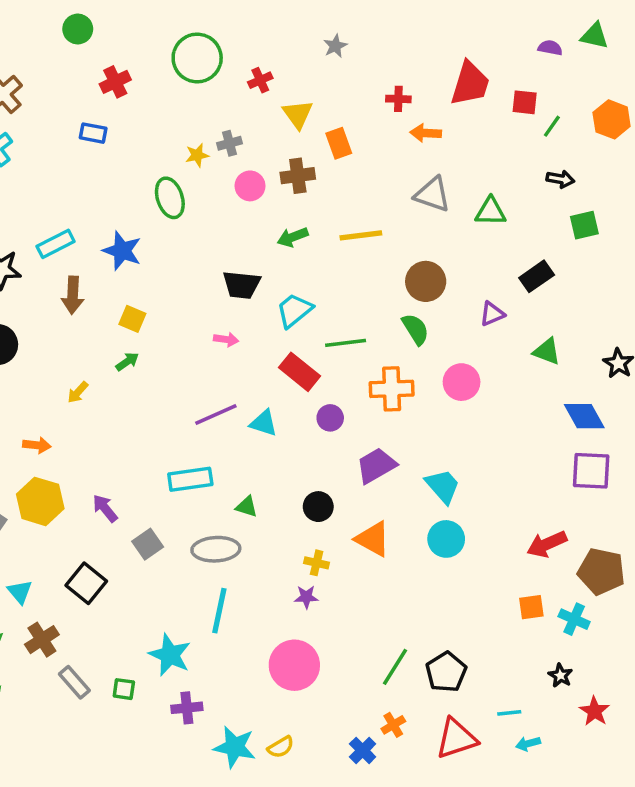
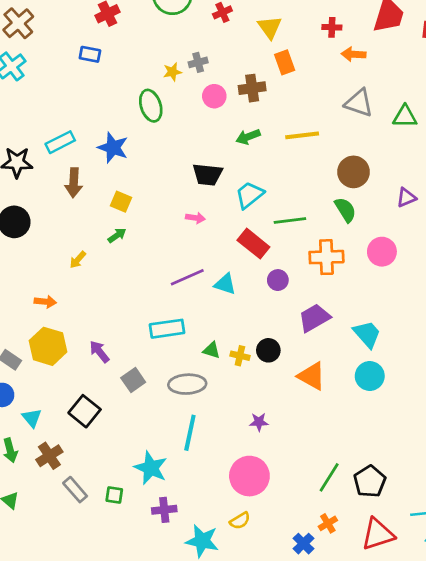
yellow triangle: (298, 114) -> (270, 27), moved
yellow cross: (317, 563) -> (240, 356), moved
yellow semicircle: (281, 747) -> (240, 521), moved

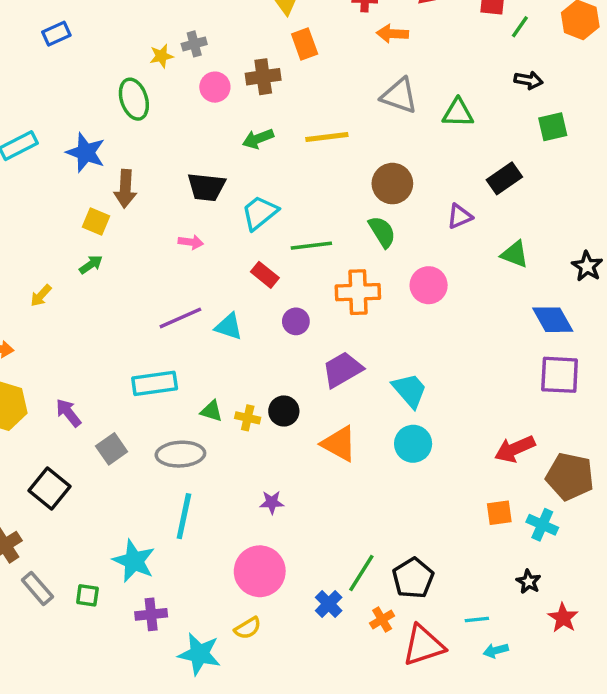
blue rectangle: (90, 54) -> (56, 34), turned -35
brown arrow: (74, 183) -> (125, 189), moved
red rectangle: (253, 244) -> (265, 275), size x0.7
orange cross: (328, 523) -> (382, 620), moved
blue cross: (303, 544) -> (329, 604), moved

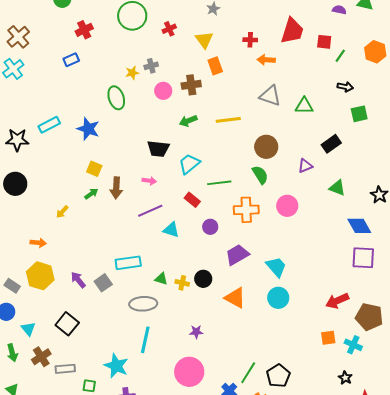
brown arrow: (125, 189) -> (116, 188), moved
purple line: (180, 318) -> (150, 211), moved
gray square: (112, 449) -> (103, 283), moved
gray rectangle: (37, 588) -> (65, 369), moved, turned -54

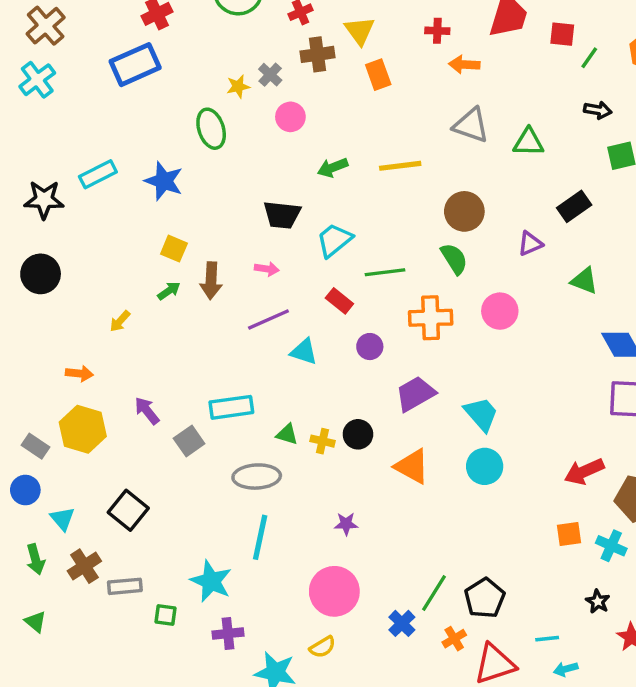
blue rectangle: (71, 60) -> (135, 65), size x1.8
gray cross: (151, 66) -> (270, 75), turned -32
brown cross: (191, 85) -> (317, 54), moved
purple arrow: (78, 280) -> (147, 411), moved

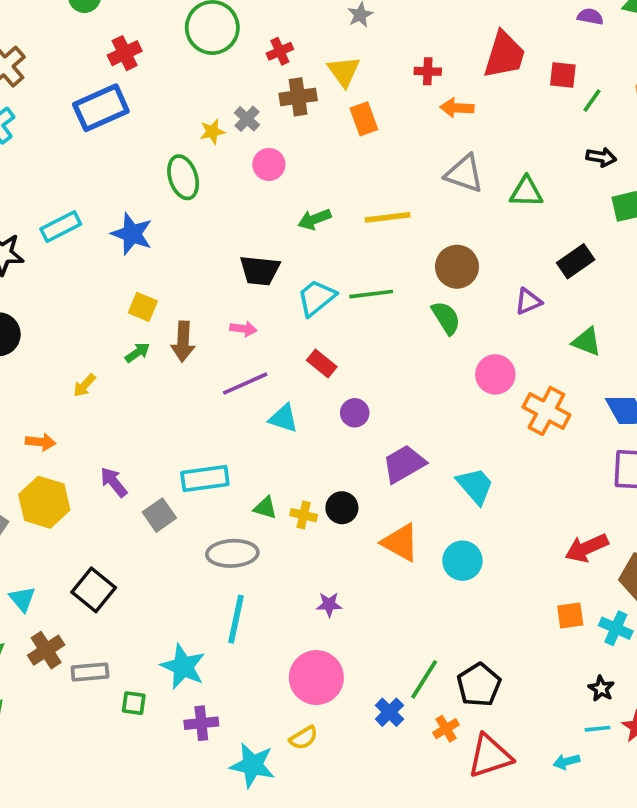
green line: (385, 272) -> (371, 294), moved
orange cross: (431, 318) -> (546, 411), moved, turned 30
cyan circle: (485, 466) -> (462, 561), moved
cyan line: (547, 639) -> (598, 729), moved

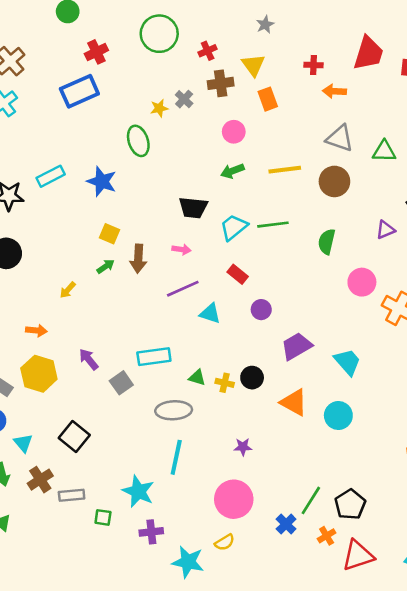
pink circle: (269, 164) -> (234, 132), moved
brown circle: (457, 267) -> (334, 181), moved
green semicircle: (446, 318) -> (327, 242), turned -135

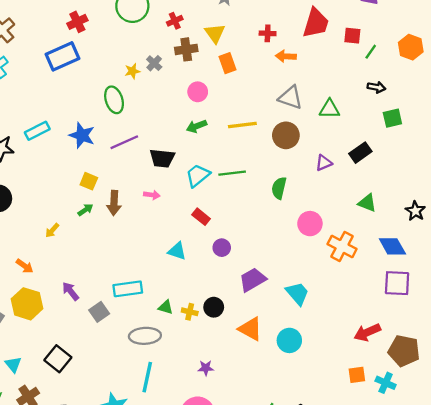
purple triangle: (385, 230) -> (324, 163), moved
purple line: (183, 289) -> (124, 142), moved
orange arrow: (36, 331) -> (25, 266), turned 30

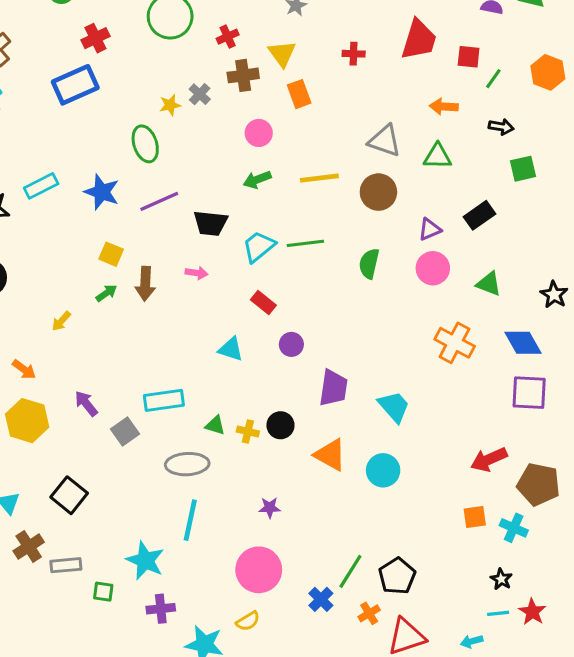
orange arrow: (286, 56) -> (444, 107), moved
pink circle: (310, 224) -> (433, 268), moved
purple trapezoid: (253, 280) -> (333, 388), turned 128

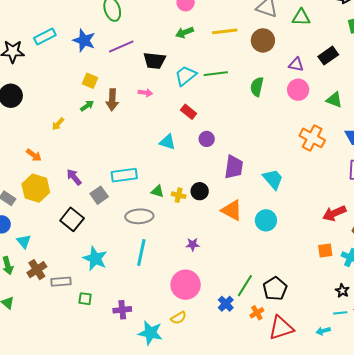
purple triangle: (430, 229) -> (296, 65), turned 35
black square: (69, 495) -> (72, 219), moved
cyan star: (145, 560) -> (95, 259), moved

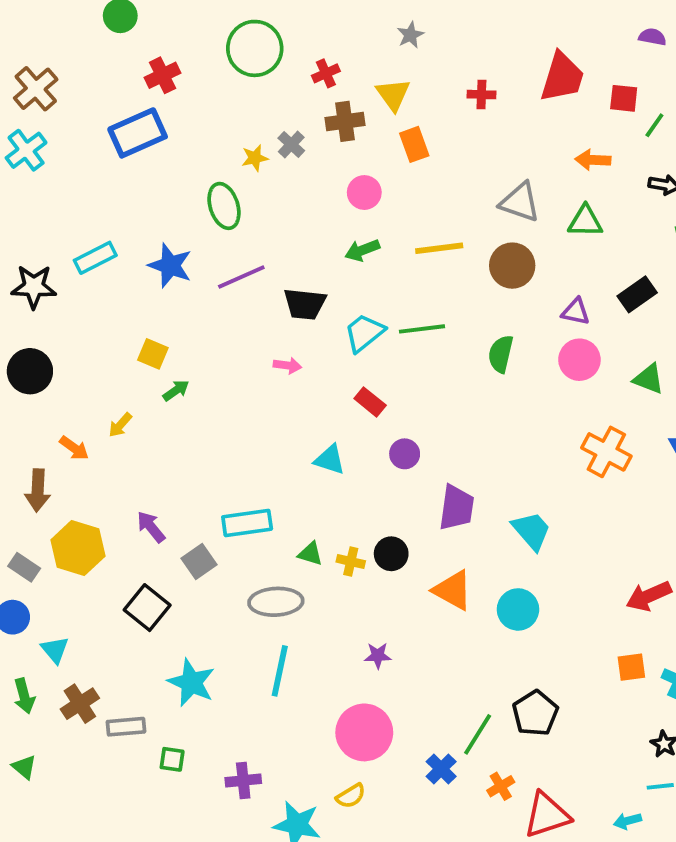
yellow square: (90, 81) -> (153, 354), moved
brown arrow: (112, 100) -> (38, 490), moved
orange arrow: (34, 155) -> (74, 448), moved
black pentagon: (275, 289) -> (535, 713), moved

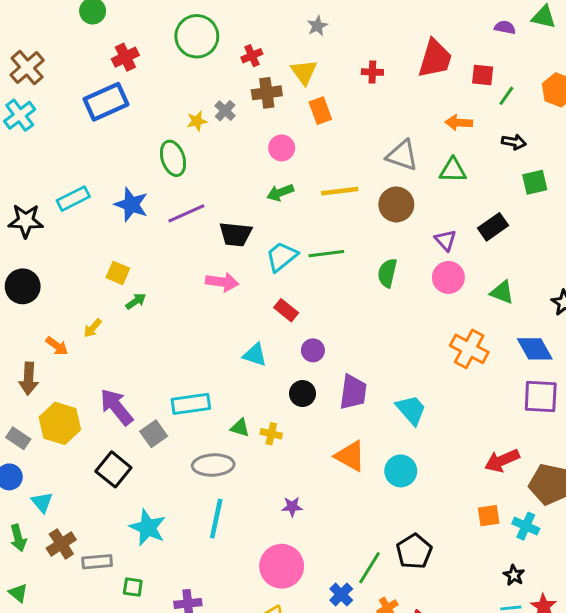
purple triangle: (576, 312) -> (445, 240), turned 35
pink arrow: (287, 365) -> (222, 282), size x1.5
purple arrow: (151, 527) -> (116, 407), size x1.5
black circle: (391, 554) -> (303, 394), moved

